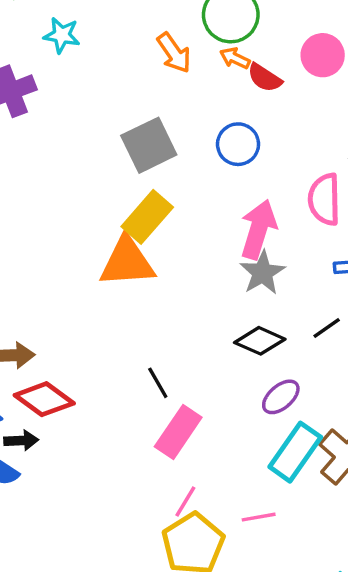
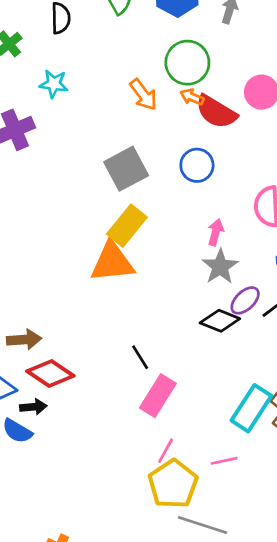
red semicircle: (265, 78) -> (216, 112), size x1.5
pink arrow: (258, 229) -> (216, 232), size x0.6
purple ellipse: (281, 397) -> (245, 300), moved

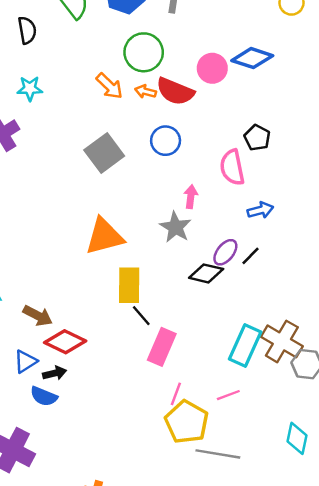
orange arrow: (192, 97) -> (145, 92), moved
yellow rectangle: (127, 226) -> (129, 285), moved, turned -30
gray star: (220, 267) -> (175, 227), moved
brown arrow: (24, 340) -> (38, 316), turned 40

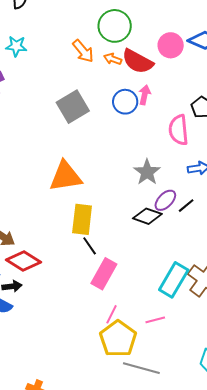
pink arrow: (191, 197) -> (145, 95), moved
gray star: (175, 227) -> (147, 172), moved

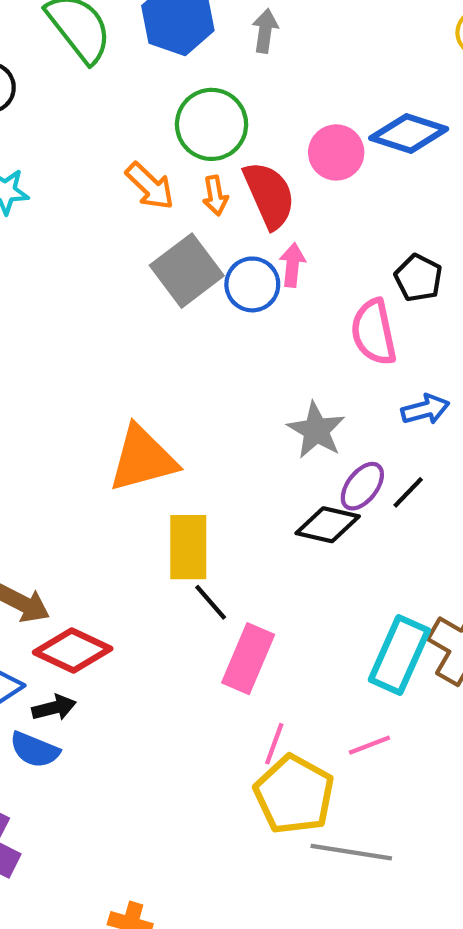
orange arrow: (113, 59) -> (215, 196), turned -114
red semicircle: (138, 61) -> (269, 195), turned -136
gray square: (73, 107) -> (187, 271), moved

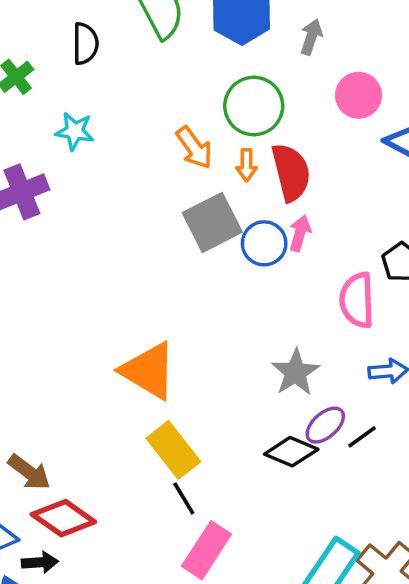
pink circle: (336, 152) -> (359, 95), moved
orange triangle: (143, 459) -> (149, 371), turned 36
yellow rectangle: (188, 547) -> (173, 450), turned -48

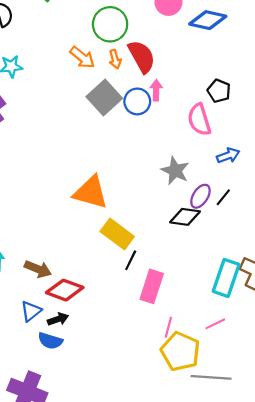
black line: (184, 498) -> (131, 260), turned 72

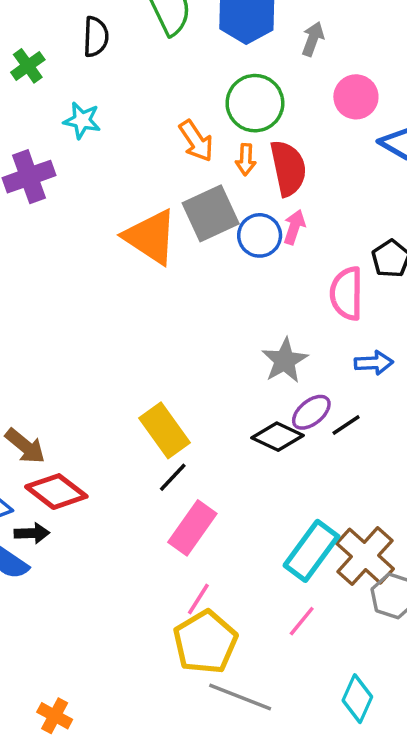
orange triangle: (91, 192) -> (151, 237), moved
pink line: (215, 324) -> (302, 621), moved, turned -42

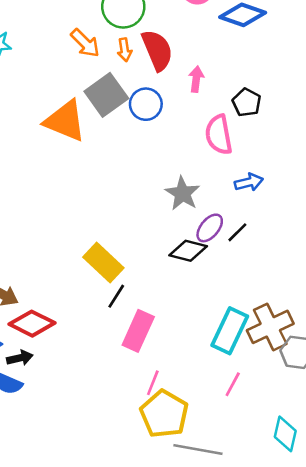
pink arrow: (294, 227) -> (196, 79), moved
brown cross: (365, 556) -> (270, 327), turned 33

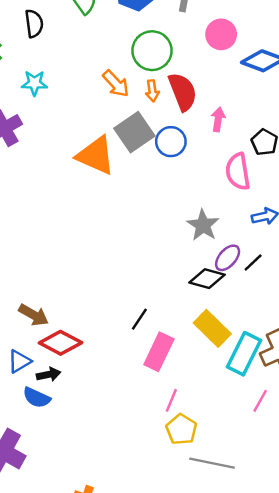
yellow rectangle: (103, 263) -> (212, 328), moved
pink line: (233, 384) -> (260, 401), moved
yellow pentagon: (164, 414) -> (181, 429), size x0.7

